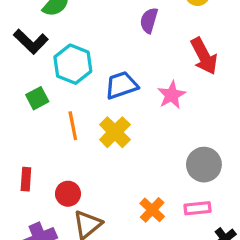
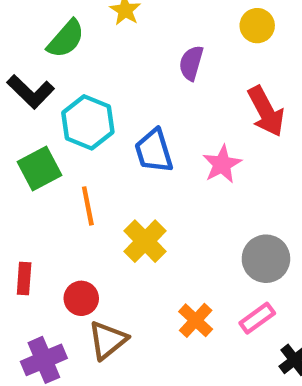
blue trapezoid: (121, 85) -> (154, 151), turned -88
green square: (37, 98) -> (39, 169), size x1.4
yellow cross: (115, 132) -> (145, 241), moved
pink rectangle: (197, 208) -> (257, 318), turned -30

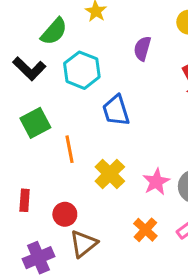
cyan hexagon: (88, 122) -> (82, 70), moved
pink star: (222, 164) -> (156, 182), moved

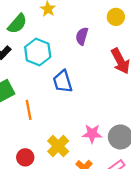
yellow cross: (110, 174) -> (58, 146), moved
pink star: (156, 182) -> (92, 134), turned 30

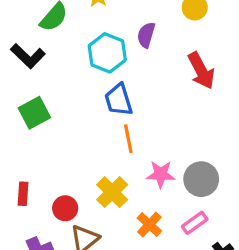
cyan hexagon: (38, 52) -> (107, 53), moved
orange line: (29, 110) -> (128, 139), moved

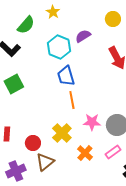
purple semicircle: (146, 35) -> (83, 36), turned 42

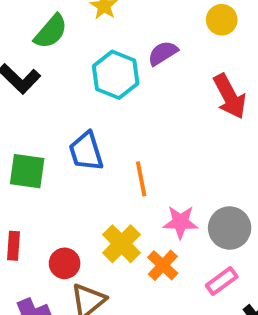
blue trapezoid: (66, 76) -> (86, 151), moved
green square: (14, 84) -> (27, 171), moved, turned 36
orange cross: (85, 153) -> (163, 265), moved

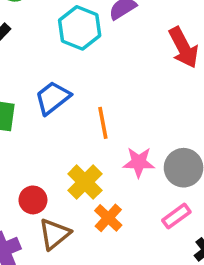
blue trapezoid: (86, 151) -> (53, 98), turned 69
orange cross: (163, 265) -> (108, 218), moved

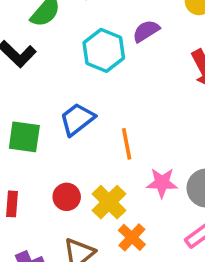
red circle: (33, 200) -> (67, 197), moved

